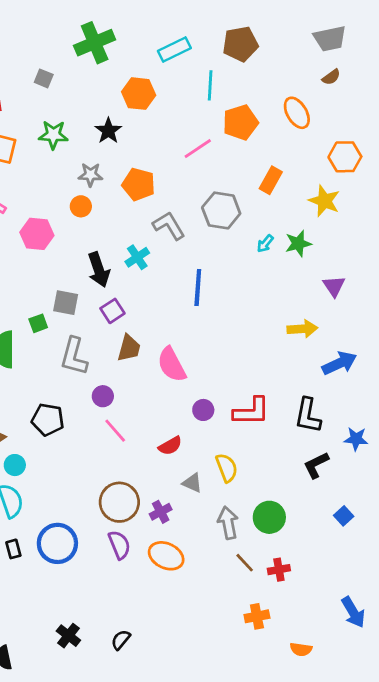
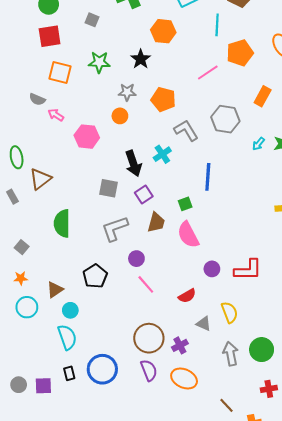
green square: (38, 323) -> (185, 204), moved
gray L-shape: (74, 356) -> (115, 229), turned 56
black pentagon: (48, 420) -> (95, 276), turned 30
brown line: (245, 563) -> (226, 405), moved

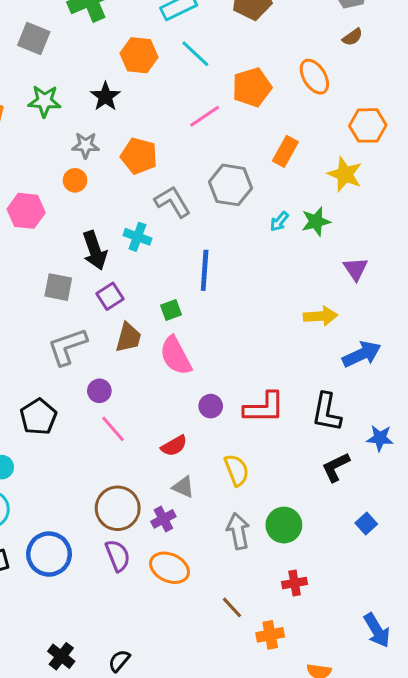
gray square: (92, 20) -> (34, 39), size x1.5
cyan line: (217, 25) -> (195, 54), moved, turned -50
cyan cross: (162, 154) -> (137, 237), turned -36
gray triangle: (204, 324) -> (183, 487), moved

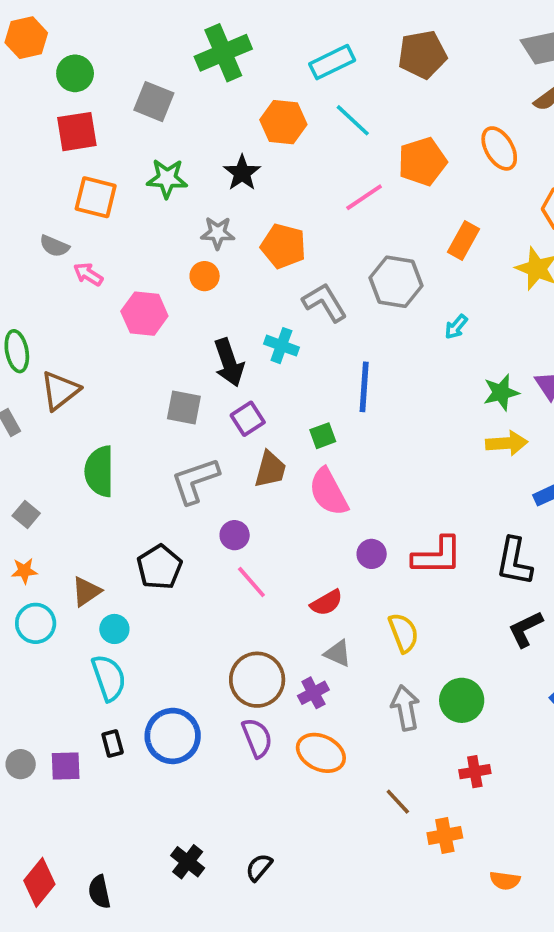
green star: (316, 222) -> (501, 392), moved

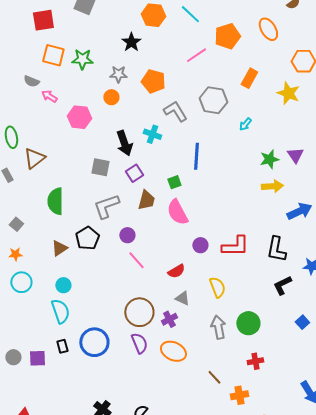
green star: (167, 178) -> (82, 59), moved
black pentagon: (159, 567) -> (87, 238), moved
brown triangle: (86, 591) -> (59, 248), moved

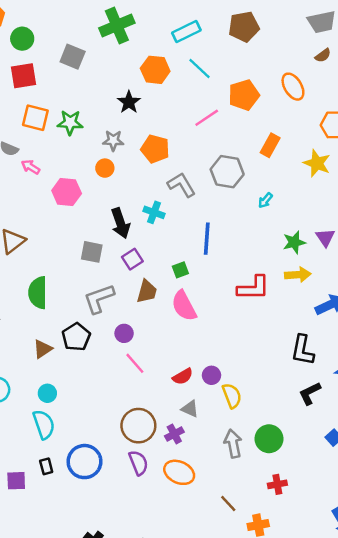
purple circle: (200, 245) -> (211, 375), moved
red L-shape: (235, 246) -> (253, 288), moved

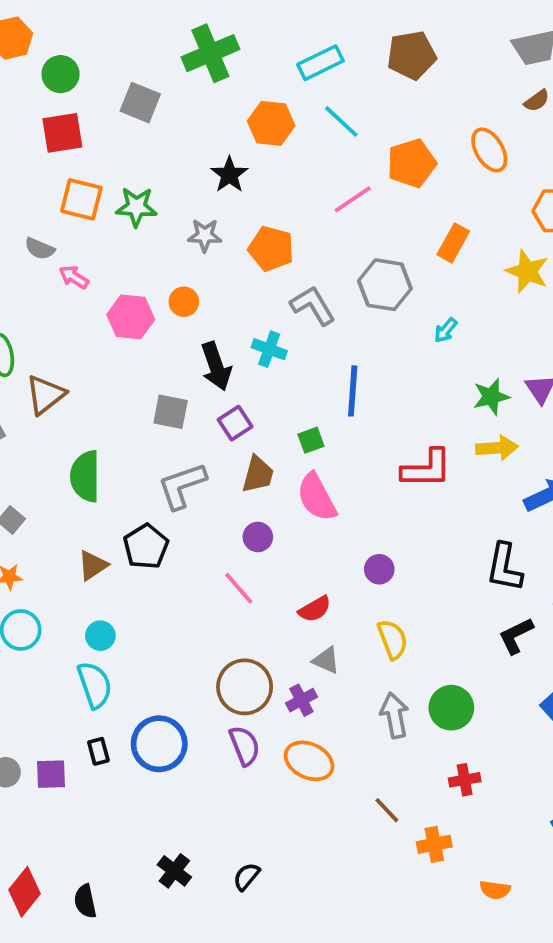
orange circle: (105, 168) -> (184, 302), moved
purple circle: (124, 333) -> (258, 537), moved
purple circle: (211, 375) -> (379, 569), moved

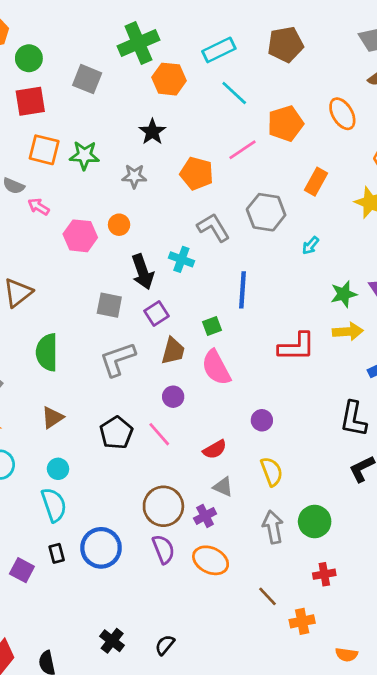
orange hexagon: (271, 123) -> (169, 79), moved
orange pentagon: (271, 249) -> (197, 173), moved
black pentagon: (146, 546) -> (116, 433), moved
purple square: (51, 774) -> (22, 570), turned 30

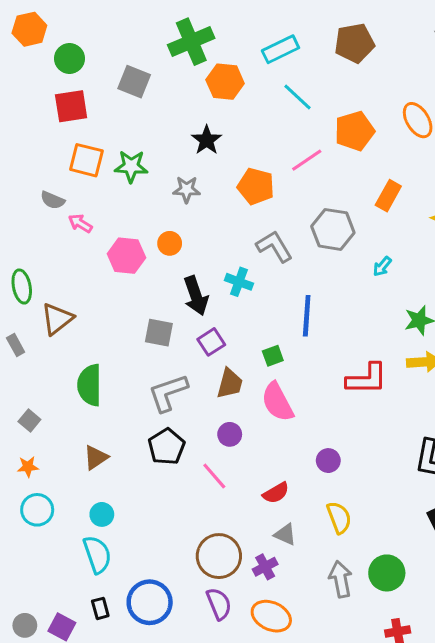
black pentagon: (116, 433) -> (167, 447), moved

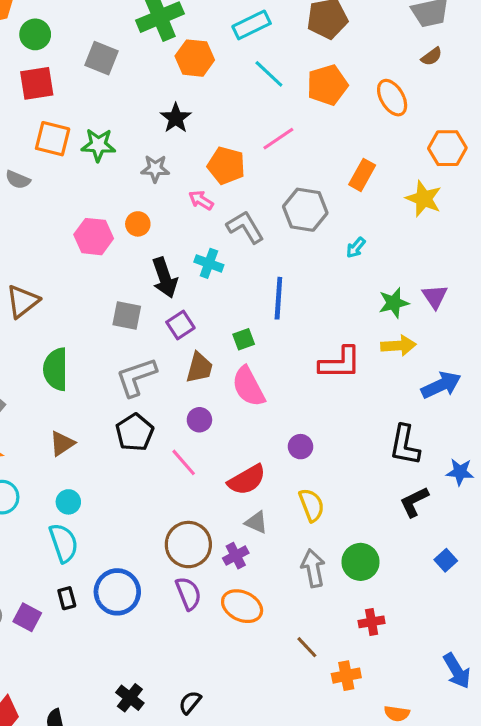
orange pentagon: (354, 131) -> (327, 85), moved
pink arrow: (80, 223) -> (201, 200), moved
red semicircle: (276, 493) -> (247, 480), size x1.4

